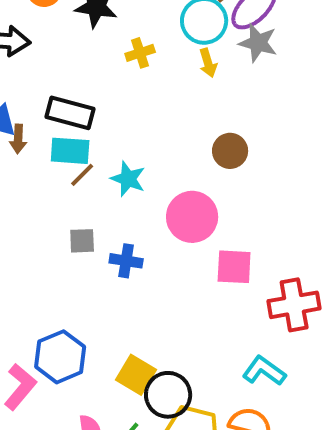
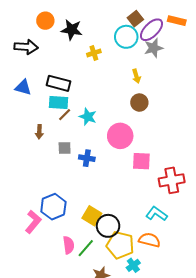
gray star: (258, 43) -> (154, 48), turned -30
yellow arrow: (208, 63) -> (136, 76), moved
brown arrow: (18, 139) -> (39, 132), moved

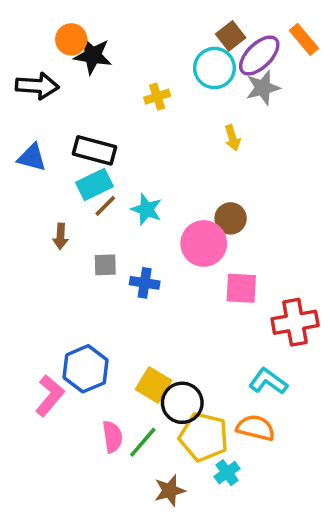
orange rectangle: (177, 21) -> (304, 39), turned 36
black star: (72, 30) -> (93, 55), moved
cyan rectangle: (58, 103) -> (95, 184), turned -30
brown circle: (139, 103) -> (231, 218), moved

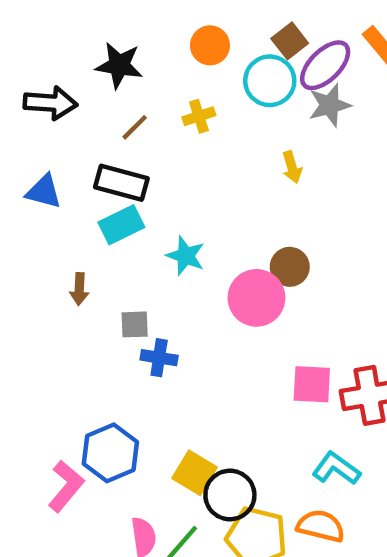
orange circle: (71, 39) -> (210, 45), moved
brown line: (105, 206) -> (135, 127), moved
blue cross: (145, 283) -> (159, 358), moved
pink square: (241, 288) -> (312, 384), moved

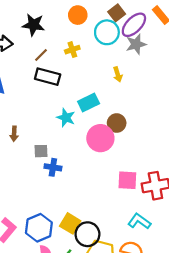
black rectangle: (121, 183) -> (48, 77), moved
cyan rectangle: (121, 225) -> (89, 103), moved
blue hexagon: (110, 453) -> (39, 228), moved

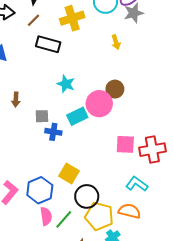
yellow cross: (72, 50) -> (72, 18), size x1.6
brown line: (41, 55) -> (34, 20), moved
cyan rectangle: (89, 103) -> (77, 116), moved
yellow square: (70, 223) -> (69, 174), moved

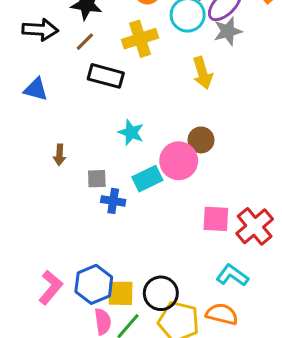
yellow arrow: (116, 42) -> (203, 73), size x1.5
red cross: (152, 150) -> (255, 226), turned -30
yellow square: (69, 174) -> (121, 293), moved, turned -30

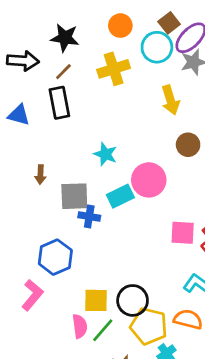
black rectangle: (106, 76) -> (59, 103), moved, turned 64
brown circle: (201, 140) -> (188, 145), moved
gray square: (97, 179) -> (74, 196), size x1.6
blue hexagon: (94, 284) -> (55, 257), moved

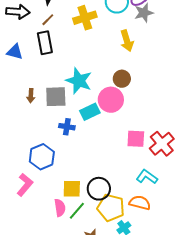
brown circle: (188, 145) -> (122, 79), moved
cyan star: (105, 154) -> (79, 81), size x1.5
gray square: (74, 196) -> (56, 97), moved

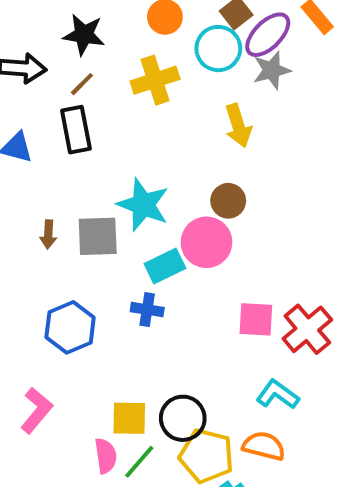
blue cross: (67, 127) -> (147, 310), moved
blue hexagon: (42, 157) -> (70, 327), moved

